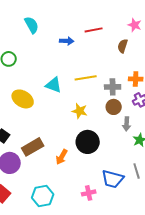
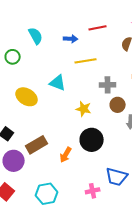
cyan semicircle: (32, 25) -> (36, 36), moved
yellow line: (86, 78) -> (86, 61), moved
gray cross: (113, 87) -> (108, 85), moved

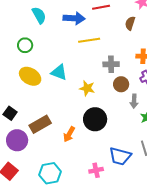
blue arrow: (71, 39) -> (74, 18), size x1.5
green circle: (13, 57) -> (25, 45), moved
cyan triangle: (58, 83) -> (59, 72), moved

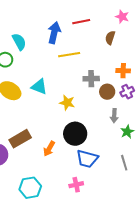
cyan semicircle: (39, 15) -> (19, 42), moved
blue arrow: (74, 18) -> (54, 33), turned -80
brown circle: (121, 84) -> (107, 92), moved
blue trapezoid: (120, 156) -> (87, 159), moved

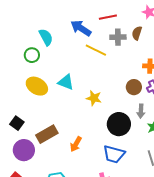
blue arrow: (54, 33) -> (81, 28), turned -70
yellow line: (69, 55) -> (96, 50), turned 35
gray cross: (91, 79) -> (118, 37), moved
black circle: (75, 134) -> (119, 124), moved

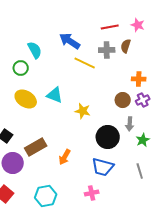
red line: (108, 17) -> (110, 27), moved

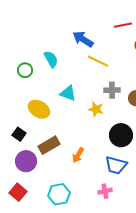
cyan semicircle: (35, 50) -> (51, 59), moved
gray cross: (107, 50) -> (112, 90), moved
green circle: (21, 68) -> (25, 70), moved
yellow ellipse: (26, 99) -> (39, 109), moved

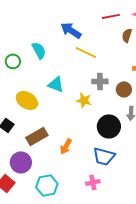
purple circle: (26, 161) -> (21, 162), moved

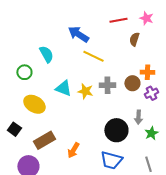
green circle: (13, 61) -> (24, 72), moved
brown circle: (124, 89) -> (132, 83), moved
yellow star: (84, 100) -> (85, 91), moved

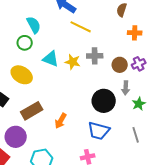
green circle: (24, 72) -> (25, 43), moved
orange cross: (147, 72) -> (135, 33), moved
brown circle: (132, 83) -> (120, 65), moved

